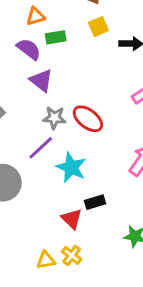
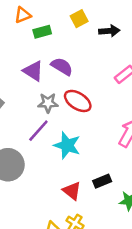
purple semicircle: (29, 49) -> (62, 66), moved
black rectangle: (95, 202) -> (102, 181), moved

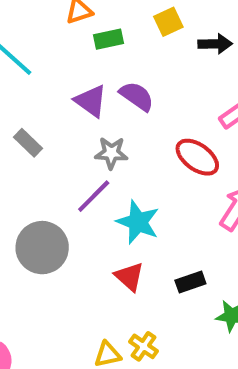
red ellipse: (78, 101) -> (197, 157), moved
red triangle: (72, 191) -> (129, 277), moved

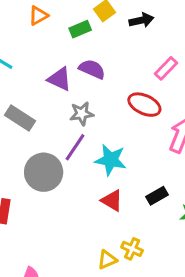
green rectangle: (109, 39) -> (80, 29), moved
gray rectangle: (28, 143) -> (20, 118), size x1.4
gray circle: (42, 248) -> (44, 172), moved

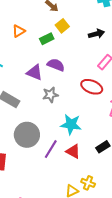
black arrow: (141, 20) -> (96, 34), moved
purple line: (75, 147) -> (51, 149), moved

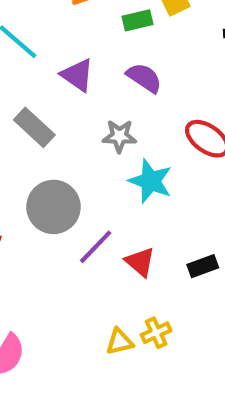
purple triangle: (35, 72) -> (77, 75), moved
cyan star: (71, 124) -> (150, 181), moved
yellow cross: (88, 183) -> (156, 333), turned 32

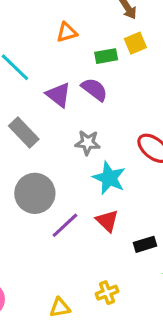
purple semicircle: (144, 78) -> (94, 89), moved
red triangle: (140, 262) -> (107, 221), moved
yellow triangle: (120, 342) -> (60, 308), moved

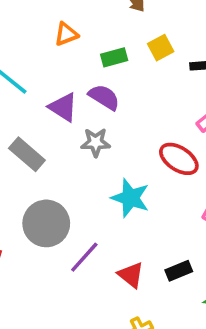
yellow square: (135, 43) -> (161, 48), moved
gray star: (88, 143) -> (96, 142), moved
red triangle: (107, 221) -> (131, 275), moved

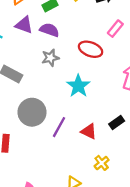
purple triangle: (63, 107) -> (24, 25), moved
red ellipse: (179, 159) -> (91, 49), moved
cyan star: (130, 198) -> (78, 86), turned 30

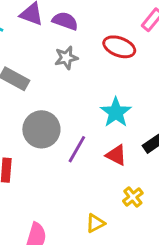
cyan star: (78, 86) -> (116, 112), moved

